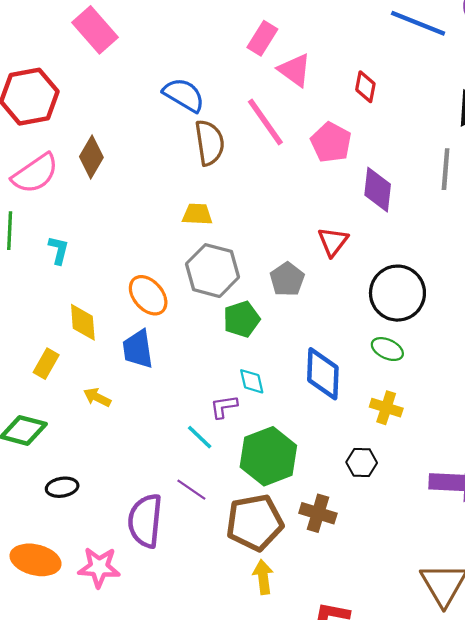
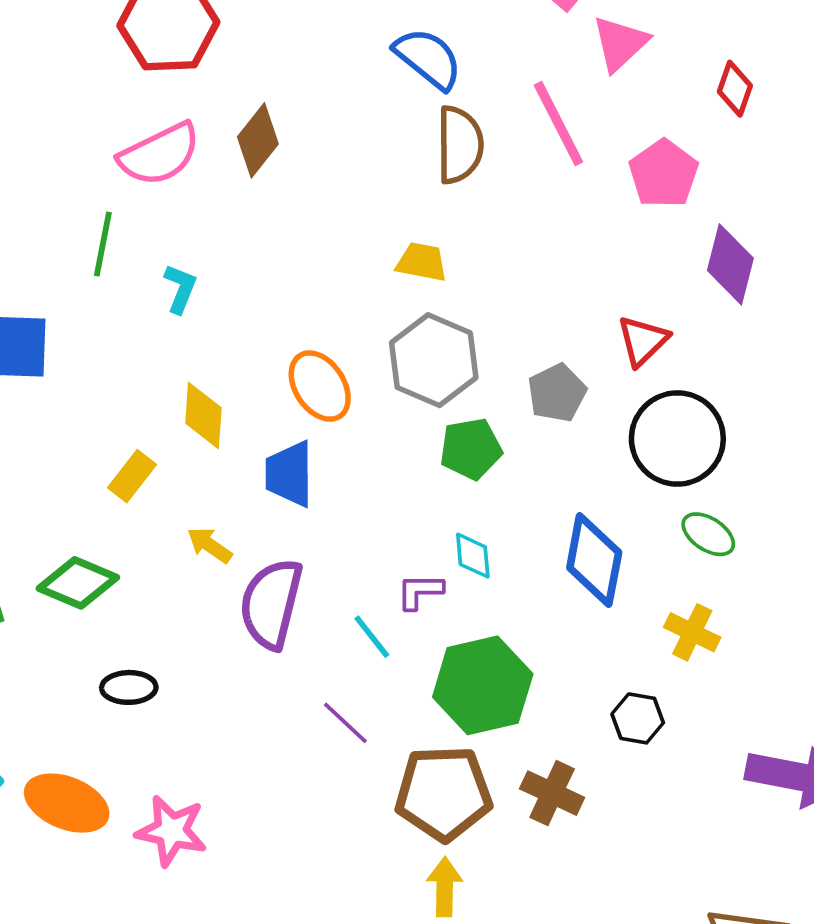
pink triangle: (295, 70) -> (620, 43), turned 33
black circle: (397, 293) -> (677, 439), moved
purple semicircle: (145, 521) -> (271, 604), moved

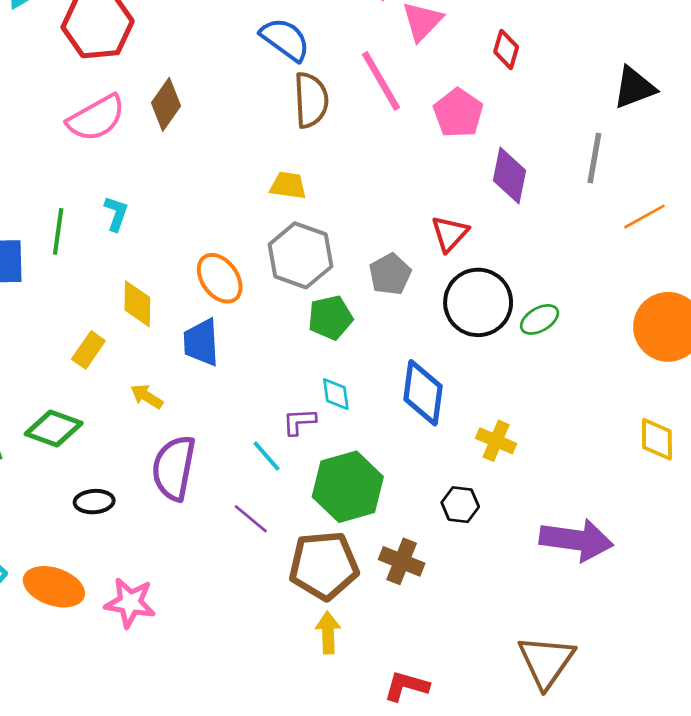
green line: (103, 244) -> (58, 231), moved
green ellipse: (708, 534) -> (539, 319), moved, turned -60
purple semicircle: (271, 604) -> (174, 468), moved

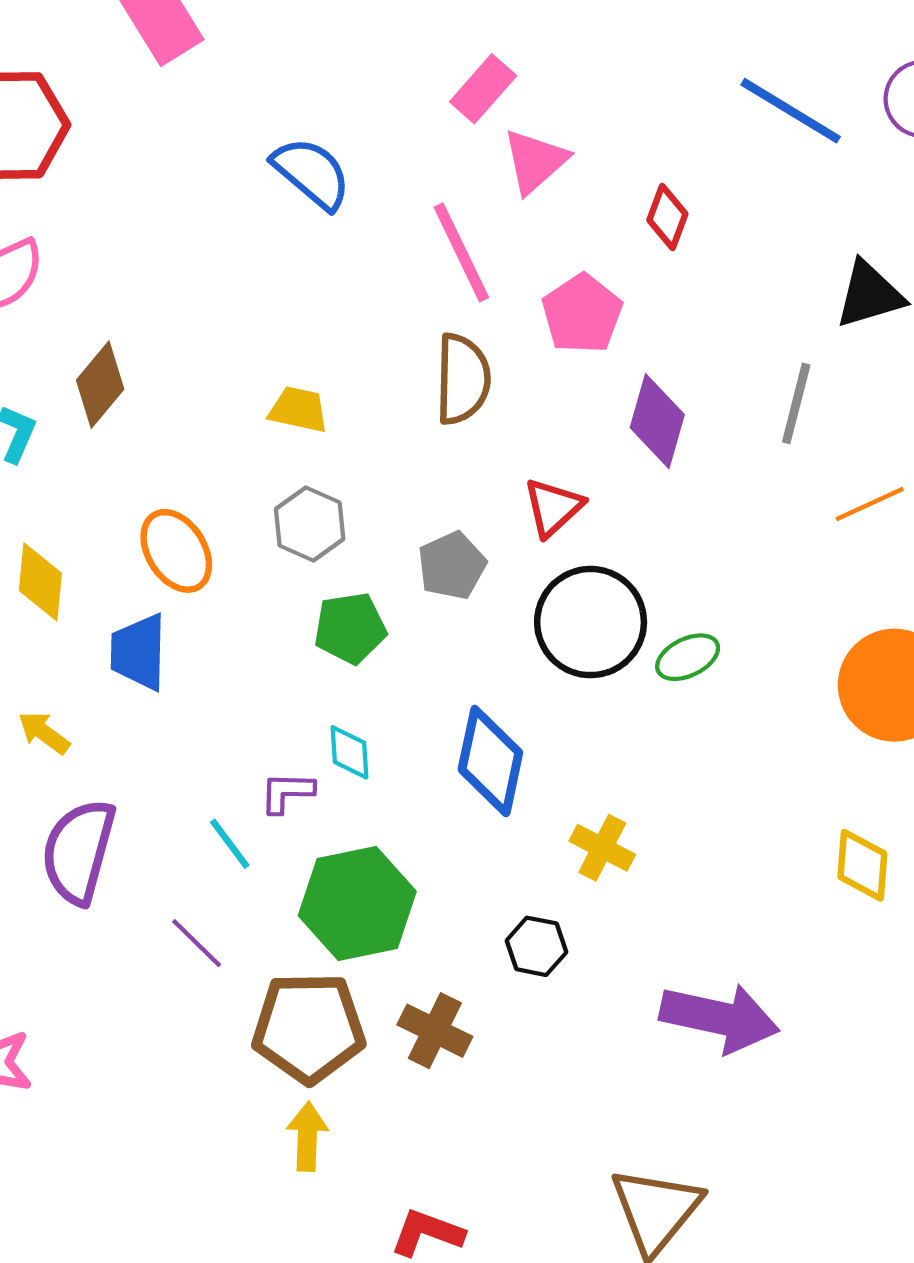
brown semicircle: (311, 100) -> (463, 379), moved
brown diamond: (166, 104) -> (100, 385), moved
gray hexagon: (300, 255) -> (310, 524), size x0.7

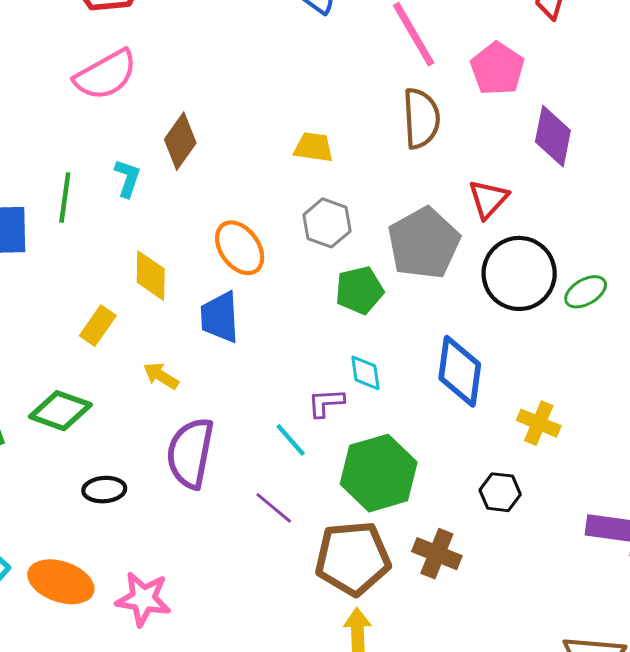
gray pentagon: (452, 566) -> (424, 243), size x1.6

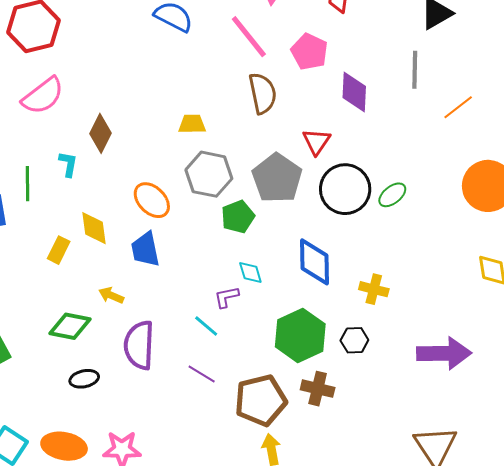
gray hexagon: (327, 223) -> (209, 174), size x1.4
yellow rectangle: (98, 326) -> (59, 250), moved
green diamond: (60, 411) -> (70, 326), moved
green hexagon: (379, 473) -> (300, 335), moved

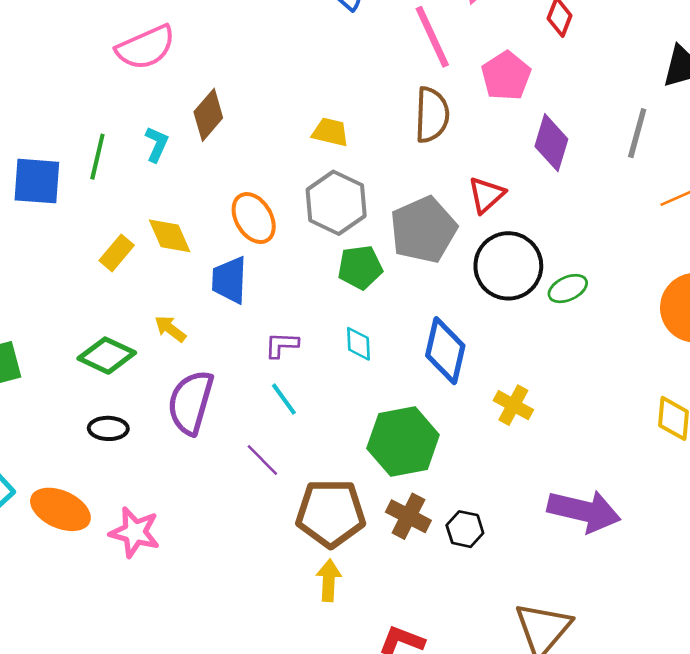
yellow diamond: (94, 228) -> (170, 236), turned -30
purple L-shape: (226, 297) -> (282, 345), moved
black hexagon: (354, 340) -> (465, 529), moved

